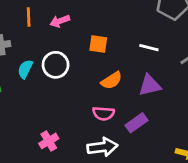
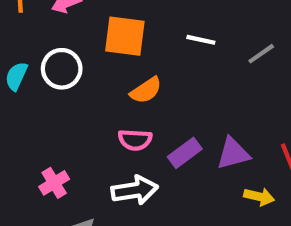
orange square: (98, 44) -> (125, 36), size x1.5
purple triangle: (150, 85) -> (233, 153), moved

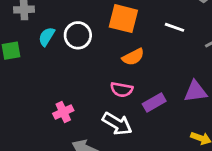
purple triangle: (233, 153) -> (195, 91), moved
white arrow: (135, 190) -> (117, 124), turned 32

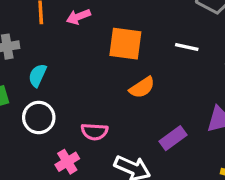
white circle: (78, 35) -> (39, 118), moved
pink semicircle: (122, 90) -> (94, 132), moved

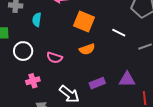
cyan semicircle: (37, 75) -> (37, 20), moved, turned -32
pink semicircle: (94, 132) -> (54, 58), moved

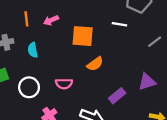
white line: (119, 33) -> (119, 24), moved

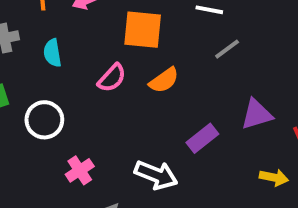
gray line: (155, 42) -> (227, 49), moved
pink semicircle: (64, 84) -> (112, 78), moved, turned -49

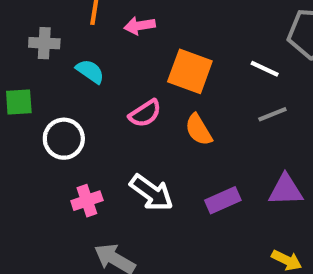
cyan semicircle: (52, 53) -> (90, 71), turned 120
orange semicircle: (164, 80) -> (199, 130), turned 80
white arrow: (156, 175) -> (152, 193), moved

